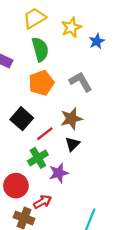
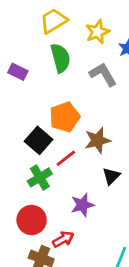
gray L-shape: (81, 82) -> (103, 74), moved
orange pentagon: (41, 83) -> (65, 117), moved
black triangle: (73, 144) -> (111, 176), moved
green cross: (38, 158) -> (40, 177), moved

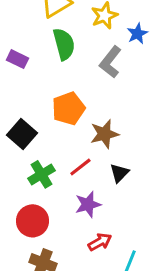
gray L-shape: (103, 74) -> (110, 62), turned -112
black square: (38, 140) -> (22, 134), moved
red line: (66, 158) -> (80, 167), moved
red arrow: (63, 239) -> (100, 242), moved

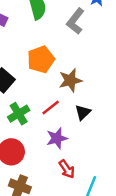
red arrow: (100, 242) -> (67, 169), turned 84

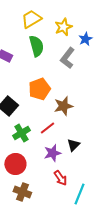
black triangle: (83, 112) -> (73, 145), moved

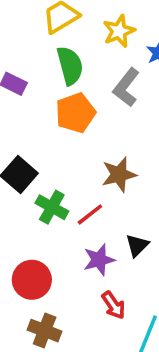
orange pentagon: (39, 89) -> (75, 113), moved
green cross: (21, 133) -> (52, 207), moved, turned -30

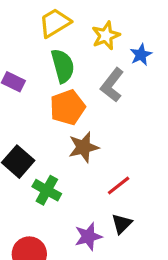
brown star: (119, 174) -> (83, 147), moved
red line: (90, 214) -> (119, 185), moved

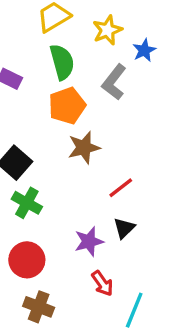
green cross: (47, 190) -> (27, 203), moved

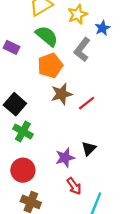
green semicircle: (62, 62) -> (47, 36), turned -35
red line: (121, 188) -> (87, 103), moved

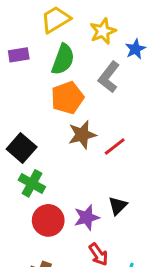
green semicircle: (47, 36) -> (63, 59), turned 70
purple rectangle: (12, 47) -> (19, 55), moved, turned -35
red circle: (23, 170) -> (48, 220), moved

